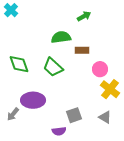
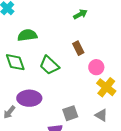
green semicircle: (61, 37) -> (27, 35), moved
brown rectangle: (82, 50) -> (78, 48), turned 64

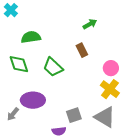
green arrow: (80, 14) -> (90, 24), moved
pink circle: (96, 67) -> (111, 68), moved
gray triangle: (101, 115) -> (105, 117), size x1.6

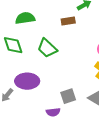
brown rectangle: (82, 50) -> (68, 21), moved, turned -72

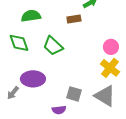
gray square: (68, 96) -> (74, 94), turned 35

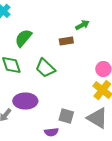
green semicircle: (31, 16) -> (23, 38), turned -42

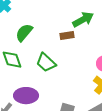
green arrow: (82, 25) -> (83, 20), size x1.5

